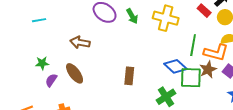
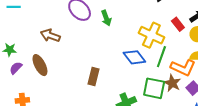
yellow cross: (166, 18) -> (151, 35), moved
blue diamond: (175, 66) -> (134, 57), moved
brown star: (208, 70) -> (172, 83), turned -30

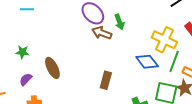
brown arrow: (50, 36) -> (102, 33), moved
purple semicircle: (16, 68) -> (26, 79), moved

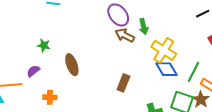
yellow cross: (164, 40) -> (164, 50), moved
purple semicircle: (26, 79) -> (33, 71), moved

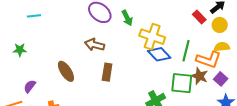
brown arrow: (125, 35) -> (95, 45), moved
green star: (44, 45) -> (20, 50), moved
brown rectangle: (123, 83) -> (107, 72), moved

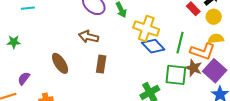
purple square: (221, 79) -> (215, 71), size x1.6

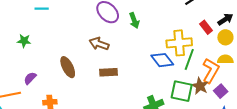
yellow cross: (146, 28) -> (179, 43), moved, turned -30
orange L-shape: (203, 51) -> (211, 71), turned -85
brown rectangle: (101, 64) -> (108, 72), turned 72
purple square: (215, 71) -> (221, 91), size x0.6

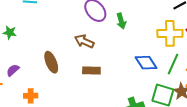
yellow cross: (179, 43) -> (170, 33), moved

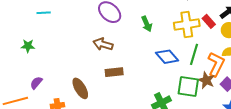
green arrow: (121, 21) -> (147, 24), moved
brown ellipse: (51, 62) -> (80, 88), moved

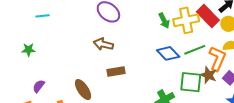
red rectangle: (209, 21) -> (208, 16), size x1.6
green arrow: (147, 24) -> (164, 21), moved
green line: (194, 54) -> (195, 50), turned 55

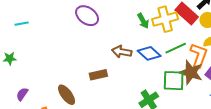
brown arrow: (103, 44) -> (122, 52), moved
brown star: (208, 75) -> (191, 72), size x1.4

